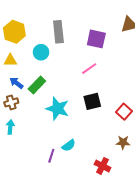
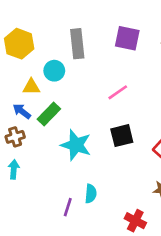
purple square: (96, 39) -> (127, 38), moved
yellow triangle: (10, 60) -> (31, 87), moved
cyan semicircle: (69, 145) -> (91, 194), turned -48

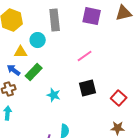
cyan star: (76, 145) -> (54, 95), size x0.6

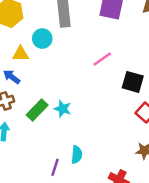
green rectangle: (34, 72) -> (37, 110), moved
black square: (88, 88) -> (133, 82), moved, turned 30

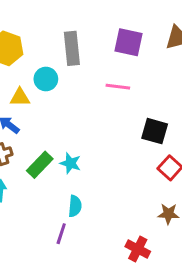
pink line: (102, 59) -> (118, 87), moved, turned 42
cyan semicircle: (77, 155) -> (75, 206), moved

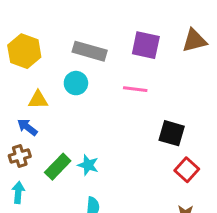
gray rectangle: (72, 48) -> (90, 51), turned -68
cyan circle: (46, 79) -> (76, 83), moved

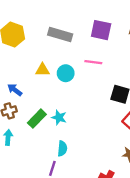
cyan circle: (76, 83) -> (66, 73), moved
yellow triangle: (38, 100) -> (42, 70), moved

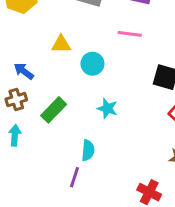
cyan circle: (66, 73) -> (92, 64), moved
cyan star: (59, 118) -> (107, 108), moved

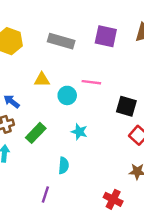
pink line: (130, 34) -> (91, 82), moved
purple line: (75, 177) -> (45, 194), moved

